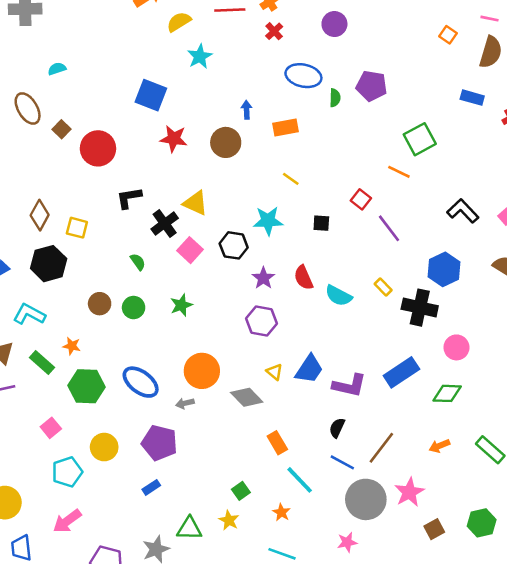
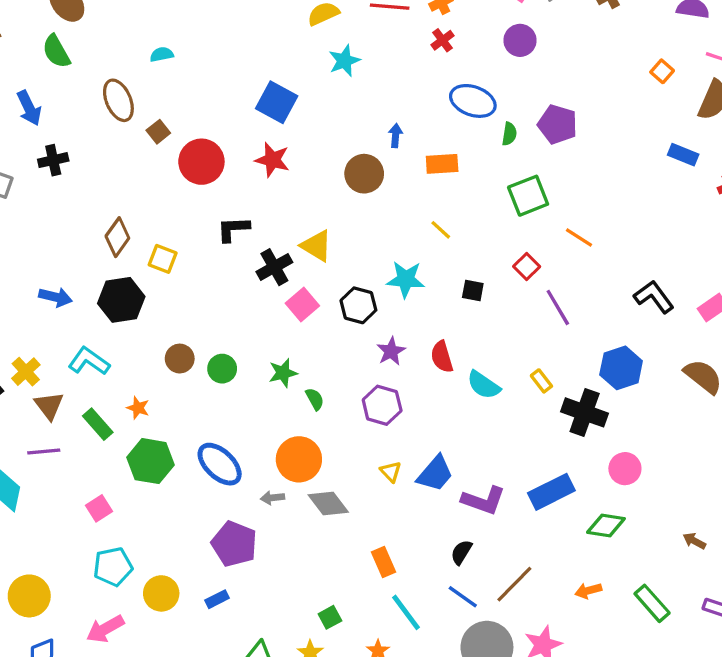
red star: (174, 139) -> (272, 160), moved
green square: (420, 139) -> (528, 196), moved
green semicircle: (138, 262) -> (315, 399), moved
gray diamond: (247, 397) -> (328, 503), moved
yellow circle: (104, 447) -> (161, 593), moved

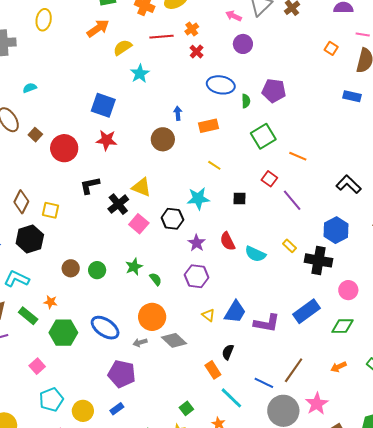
black semicircle: (461, 552) -> (228, 352), moved

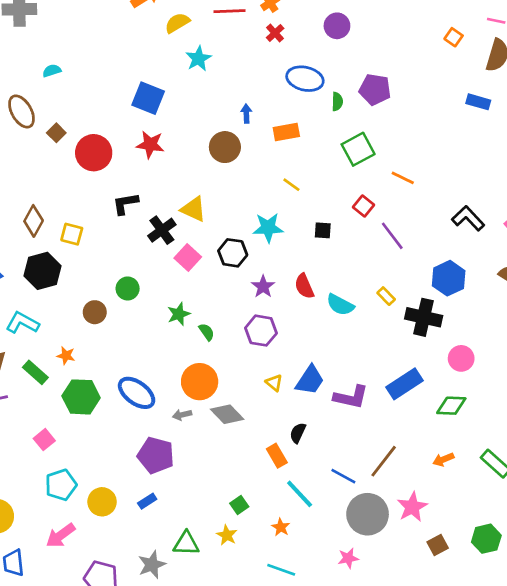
green circle: (97, 270) -> (128, 288), moved

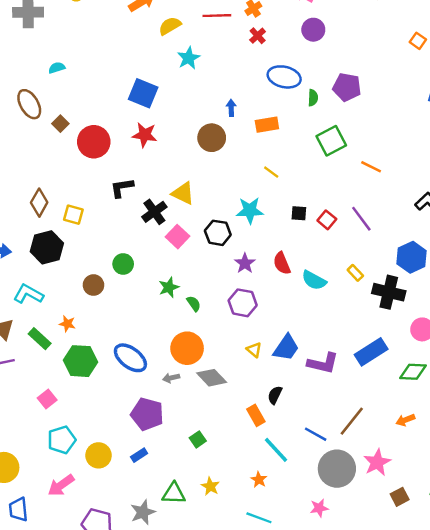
red square: (364, 206) -> (327, 220), moved
green square: (239, 505) -> (198, 439), moved

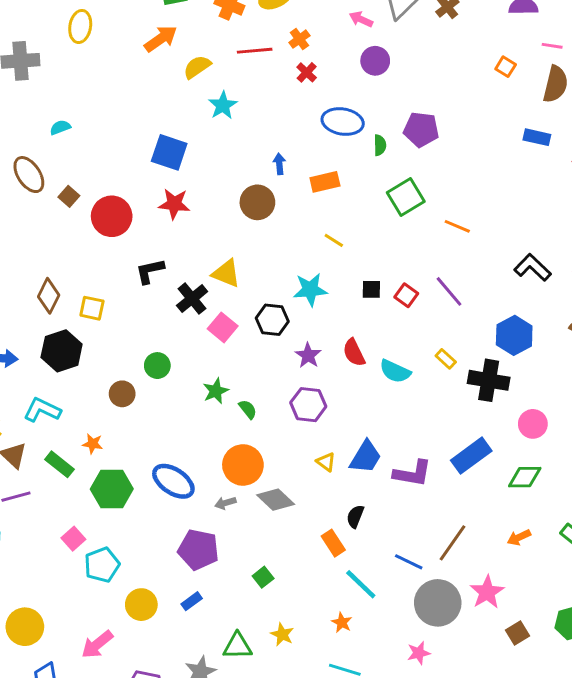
cyan pentagon: (62, 440) -> (102, 565), moved

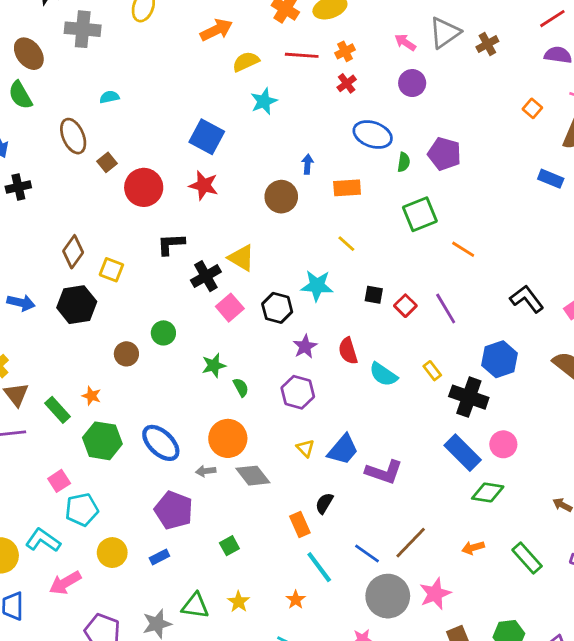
cyan L-shape: (42, 410) -> (43, 540), moved
blue rectangle: (471, 456) -> (463, 453), moved, turned 72

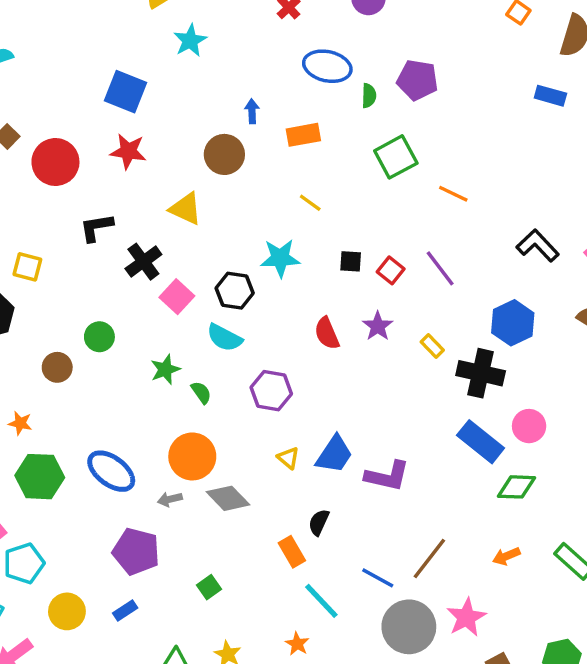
yellow triangle: (241, 258) -> (186, 209), moved
purple star: (305, 347) -> (378, 326), moved
cyan semicircle: (383, 374) -> (224, 338), moved

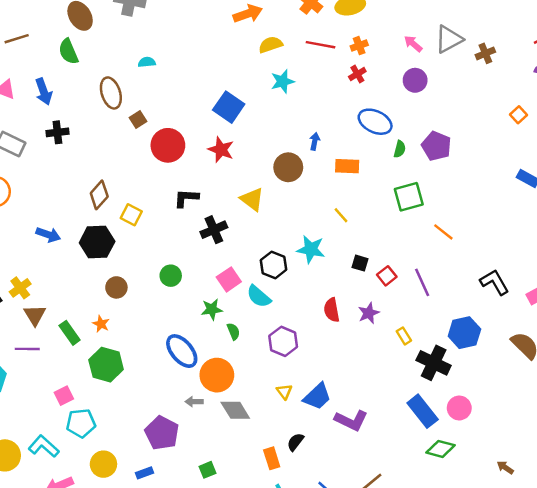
pink square: (177, 297) -> (229, 279), moved
brown circle: (57, 367) -> (116, 287), moved
blue ellipse: (111, 471) -> (182, 351), moved

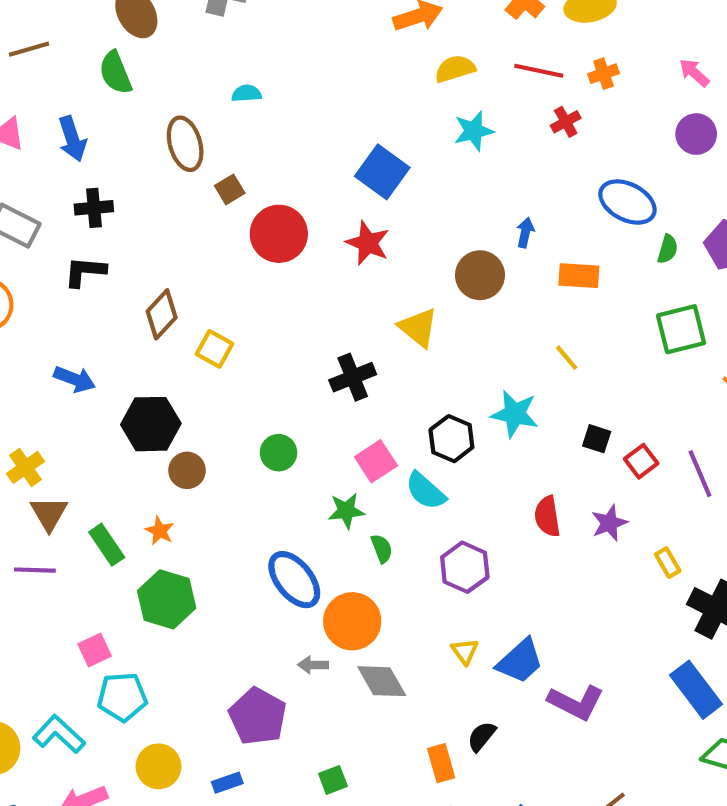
red cross: (357, 74) -> (566, 122), moved
black L-shape: (186, 198) -> (85, 272), moved
black hexagon: (97, 242) -> (151, 424), moved

